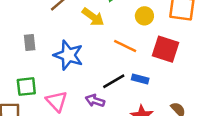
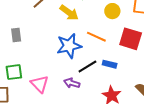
blue star: (68, 55) -> (69, 46), moved, turned -30

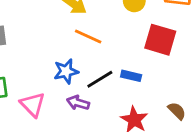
orange line: (96, 37) -> (88, 37), moved
blue star: (69, 46) -> (66, 71), moved, size x0.7

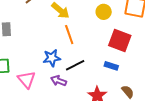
orange line: (88, 37) -> (69, 35), turned 42
blue rectangle: (131, 76) -> (111, 66), moved

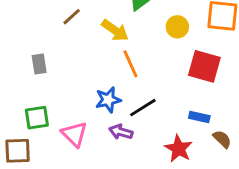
blue rectangle: (111, 66) -> (199, 117), moved

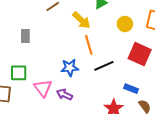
black line: (143, 108) -> (104, 66), moved
purple arrow: (121, 132) -> (64, 94), moved

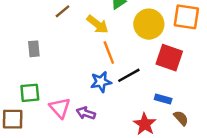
yellow circle: (125, 24) -> (149, 24), size x1.6
blue star: (70, 68) -> (101, 82), moved

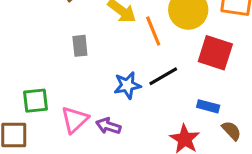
gray rectangle: (34, 49) -> (80, 46), moved
orange line: (109, 53) -> (153, 31), moved
pink triangle: (60, 108) -> (75, 120), turned 30

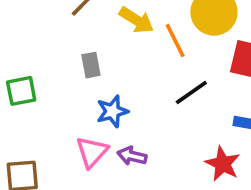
blue star: (127, 85) -> (112, 111), moved
green square: (36, 101) -> (21, 91), moved

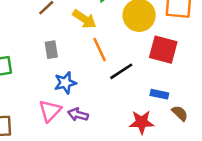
orange line: (175, 41) -> (100, 50), moved
red star: (223, 164) -> (142, 122), turned -30

